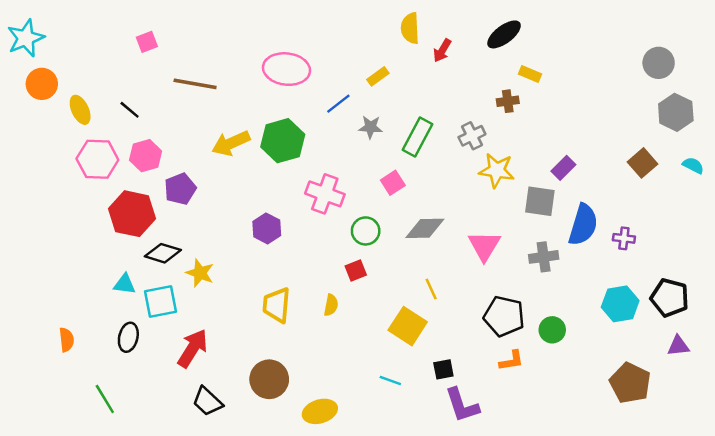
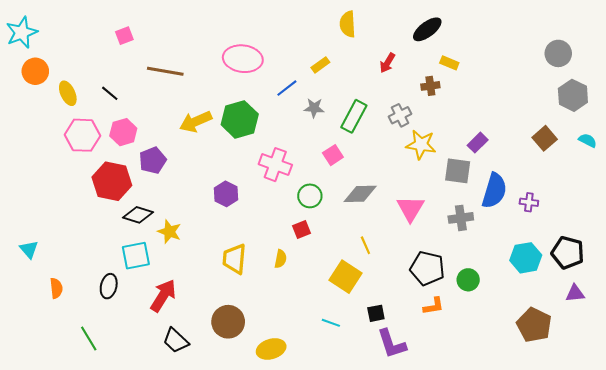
red arrow: (442, 50) -> (387, 63), moved
cyan triangle: (125, 284) -> (29, 249), moved, turned 42

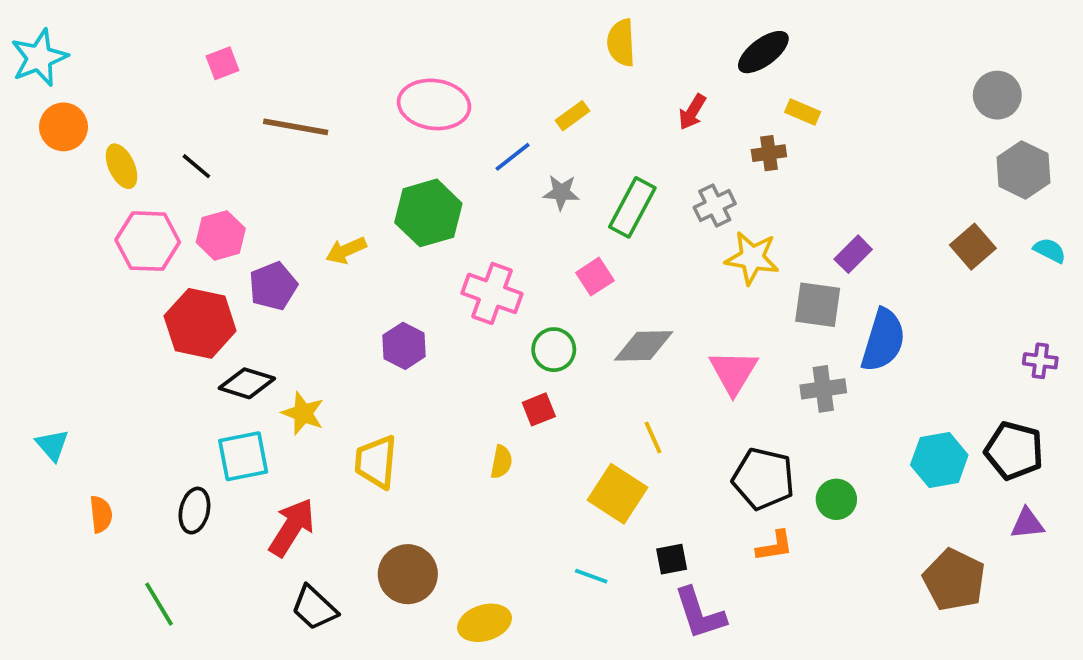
yellow arrow: (196, 122) -> (346, 250), moved, size x0.7
purple cross: (529, 202) -> (1040, 361), moved
yellow trapezoid: (234, 259) -> (376, 462), moved

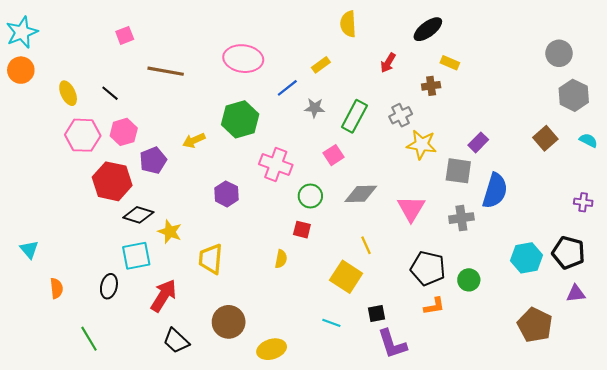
orange circle: (63, 127) -> (21, 70), moved
red square: (539, 409) -> (302, 230), turned 36

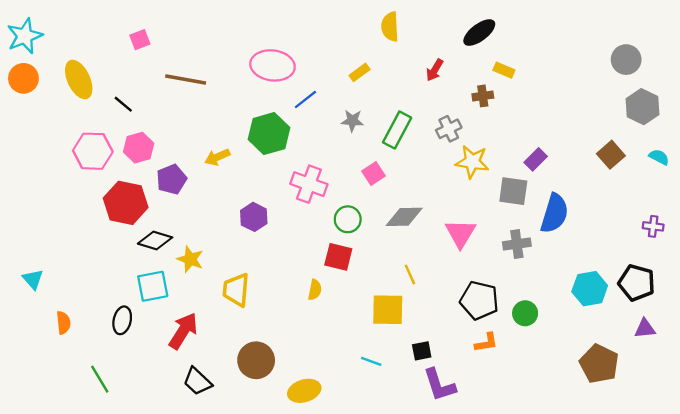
blue line: (287, 88) -> (305, 99), moved
yellow ellipse: (68, 93) -> (79, 80), moved, size x1.4
red square: (302, 230) -> (338, 257), size x1.4
yellow square: (346, 277) -> (388, 310), turned -32

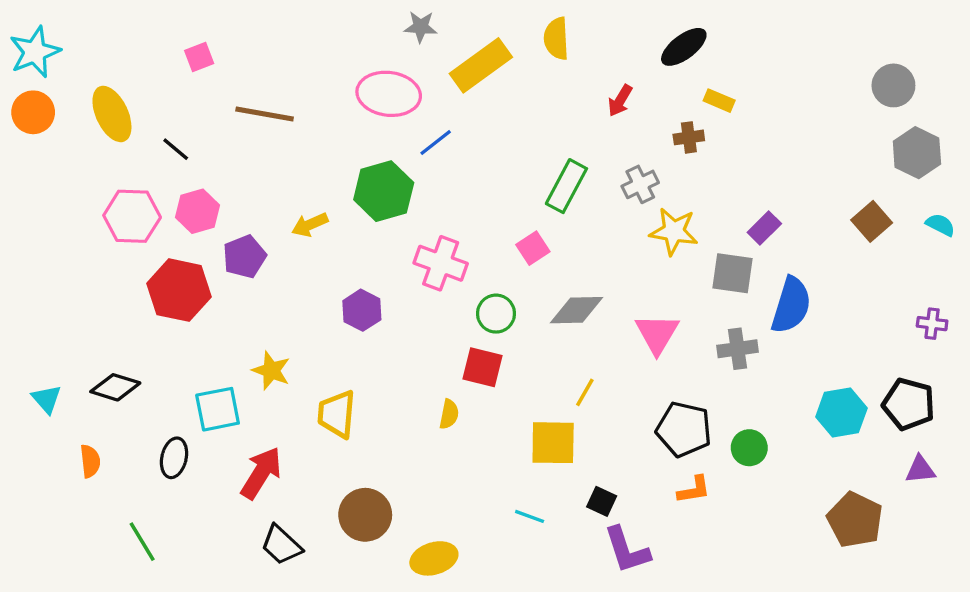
yellow rectangle: (359, 72) -> (481, 65), moved, size x2.0
gray star: (352, 121) -> (421, 27), moved
black diamond: (155, 240) -> (115, 387), moved
yellow line: (410, 275) -> (585, 392), turned 54
black square: (422, 351) -> (602, 501), turned 36

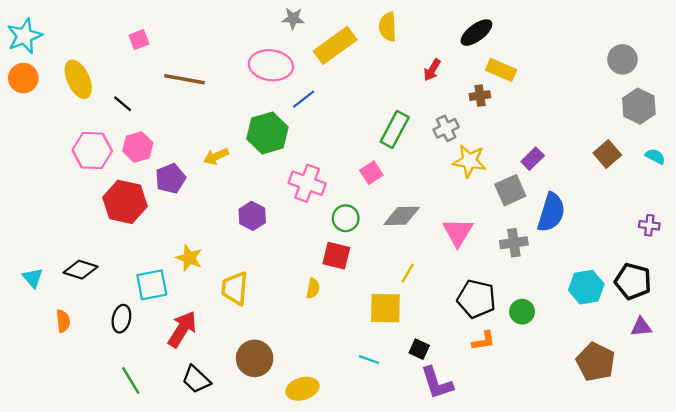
yellow rectangle: (719, 101) -> (501, 70), size x1.4
gray square: (732, 273) -> (510, 190), turned -32
green line: (142, 542) -> (131, 381), moved

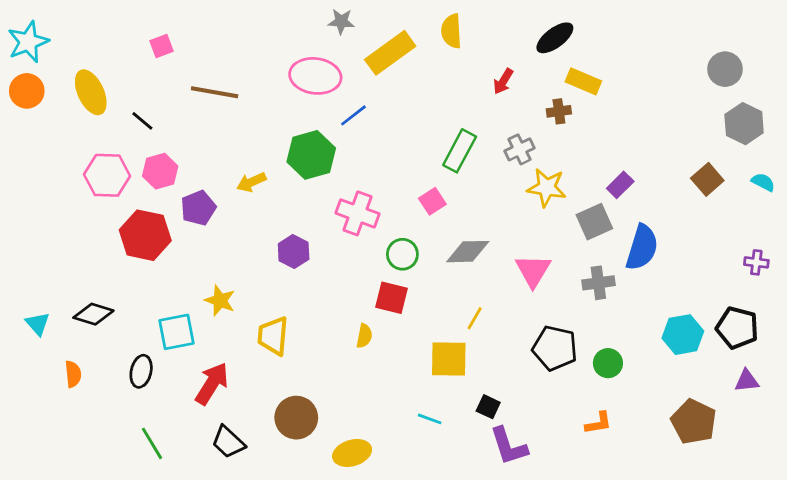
orange L-shape: (483, 341) -> (598, 423), moved

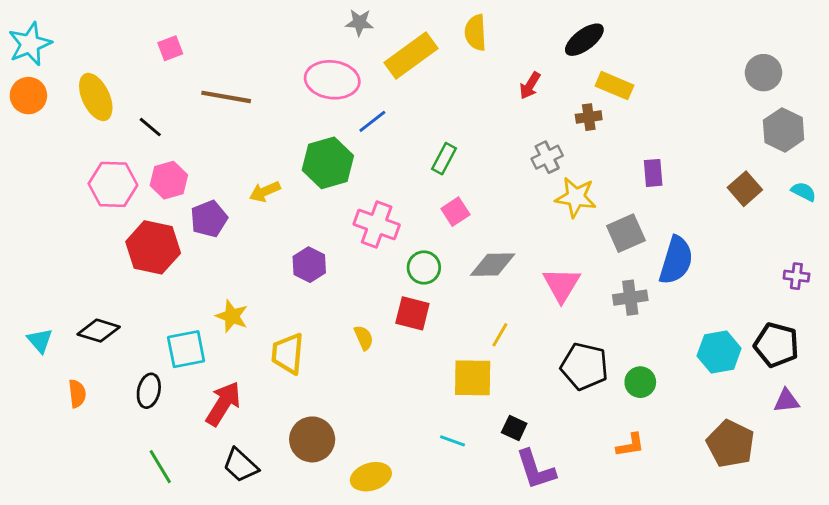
green rectangle: (460, 151) -> (444, 159), moved, size x0.7
purple rectangle: (620, 185) -> (653, 173), moved, turned -50
yellow semicircle: (364, 336) -> (364, 338), moved, turned -35

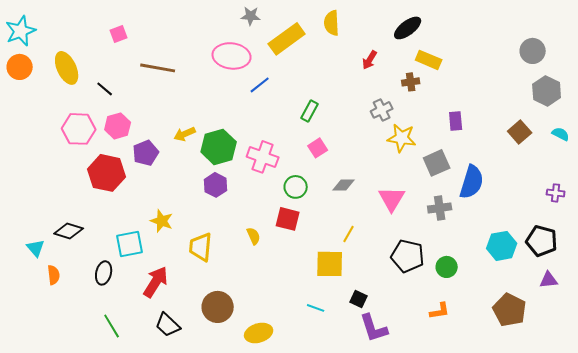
green hexagon: (328, 163) -> (219, 147), moved
gray diamond: (493, 265) -> (344, 185), size x0.7
cyan triangle: (40, 341) -> (36, 248), moved

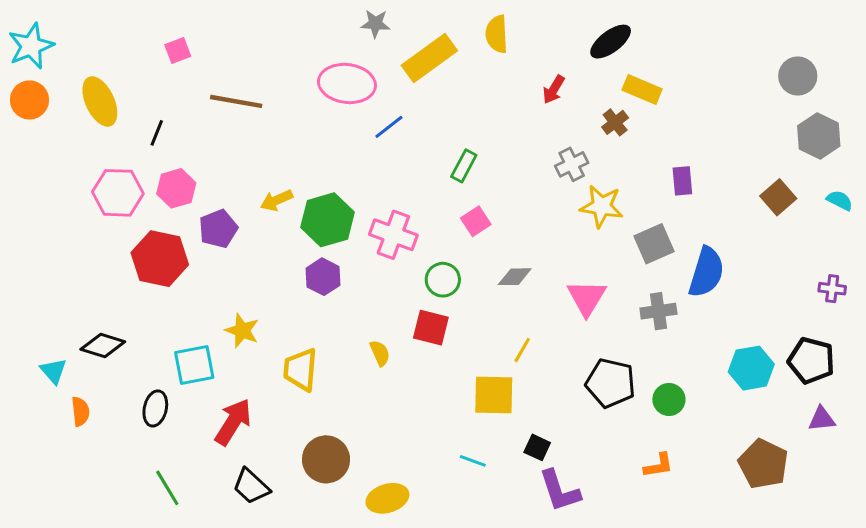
brown cross: (411, 82) -> (615, 122), turned -30
black line: (105, 89) -> (157, 133), turned 72

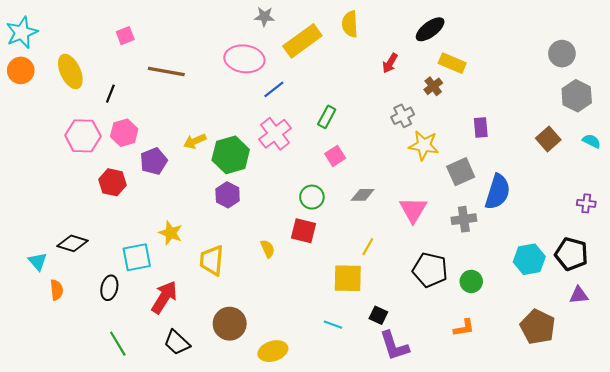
pink cross: (393, 235) -> (275, 134), moved, turned 32
red hexagon: (160, 259) -> (113, 182), size x0.7

